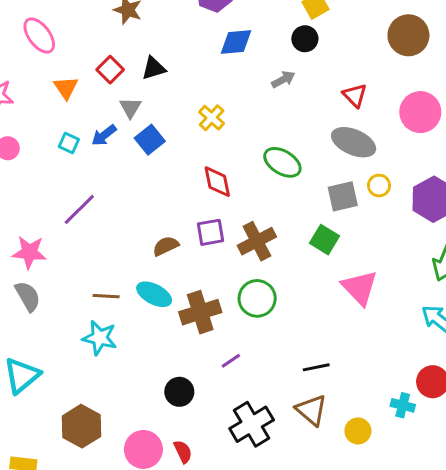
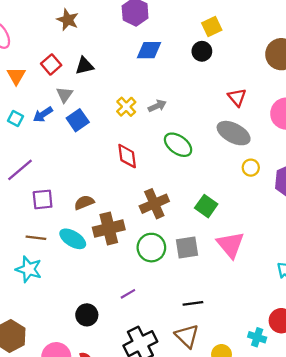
gray arrow: (283, 79) -> (157, 106), moved
gray square: (343, 196) -> (187, 248), moved
purple square: (211, 232) -> (43, 199), moved
brown cross: (200, 312) -> (109, 228), moved

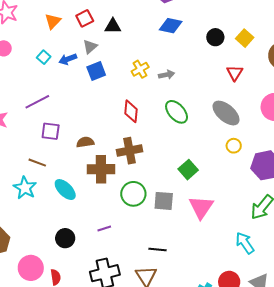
yellow square: (212, 27) -> (245, 38), moved, turned -36
red triangle: (237, 97) -> (235, 73), moved
brown cross: (154, 204) -> (129, 151), moved
cyan ellipse: (73, 239) -> (65, 190), moved

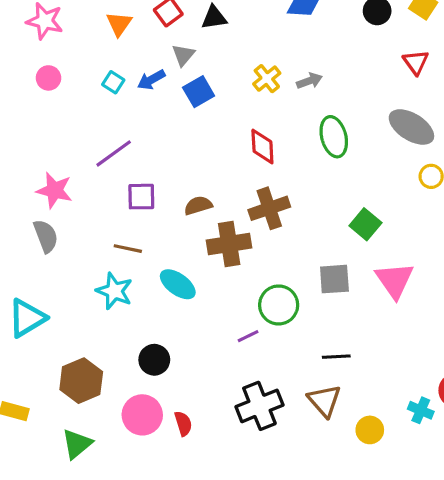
green ellipse: (177, 112) -> (334, 137), turned 35
green circle: (133, 194) -> (279, 305), moved
black circle: (65, 238) -> (154, 360), moved

